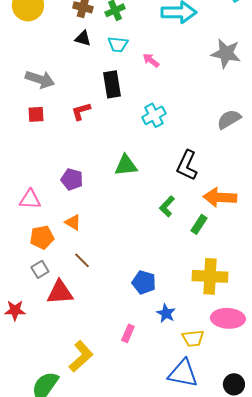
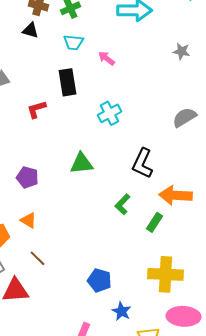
black triangle: (83, 38) -> (30, 30), moved
gray star: (226, 53) -> (181, 51), size x0.6

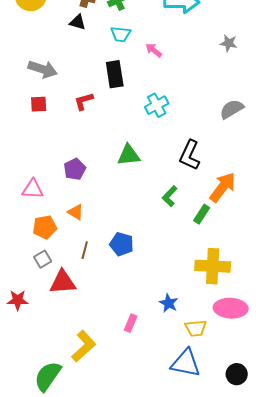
purple pentagon: (27, 177) -> (75, 169), turned 30
orange arrow: (175, 195) -> (223, 187), turned 124
brown line: (37, 258) -> (85, 250), turned 60
blue pentagon: (99, 280) -> (122, 244), moved

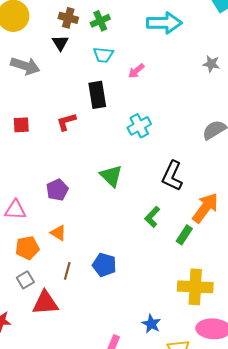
black triangle: (78, 22) -> (60, 43), turned 42
pink arrow: (154, 50) -> (136, 71), turned -78
gray arrow: (43, 69) -> (25, 66), moved
green triangle: (129, 155) -> (111, 176), turned 50

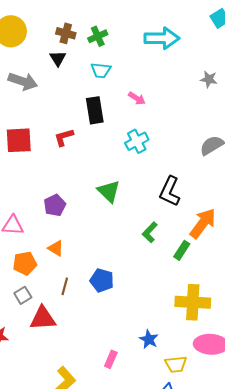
pink arrow: (136, 71) -> (137, 98), moved, turned -108
red square: (21, 125) -> (19, 140), size x1.6

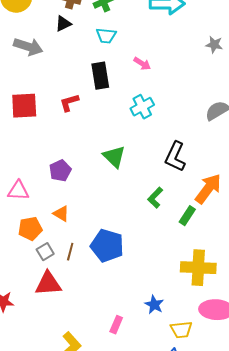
black triangle: (58, 58) -> (63, 24), turned 36
blue pentagon: (102, 280) -> (107, 246), size x1.4
gray square: (23, 295) -> (45, 252), moved

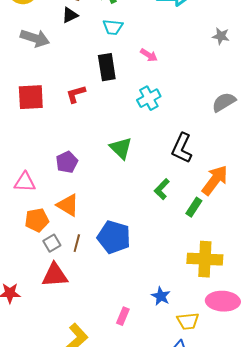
orange triangle: (61, 214) -> (68, 205), size x1.4

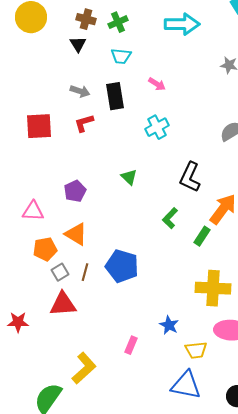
black triangle: (70, 15) -> (78, 44), turned -36
gray arrow: (35, 38) -> (80, 91), moved, size x0.7
green triangle: (121, 148) -> (129, 177), size x0.7

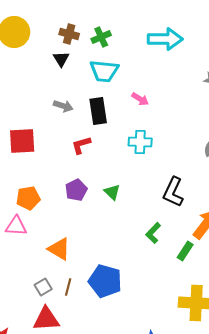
cyan trapezoid: (121, 56) -> (104, 71), size x1.4
red L-shape: (84, 123) -> (81, 145), moved
cyan cross: (157, 127) -> (140, 142), turned 30
purple pentagon: (75, 191) -> (76, 190), moved
orange pentagon: (45, 249) -> (28, 198), moved

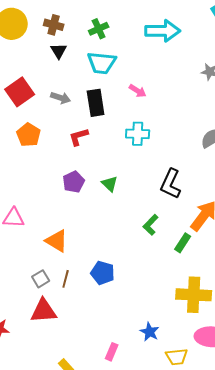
brown cross: (69, 34) -> (54, 25), moved
red square: (22, 141) -> (20, 92), moved, turned -32
orange pentagon: (28, 198) -> (29, 135), moved, turned -30
blue pentagon: (105, 281) -> (103, 273), size x0.7

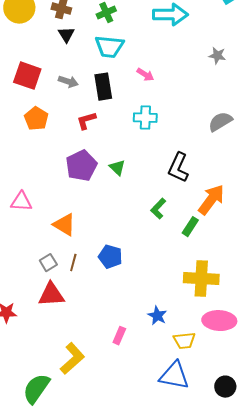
red square: (20, 92) -> (27, 76), turned -36
purple pentagon: (74, 182) -> (81, 166), size x1.4

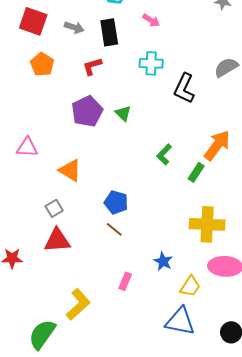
black L-shape: (178, 168) -> (184, 88), moved
brown line: (73, 263) -> (114, 229), moved, turned -66
yellow trapezoid: (184, 341) -> (190, 286), turned -50

